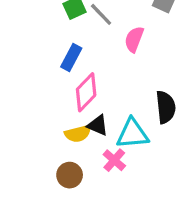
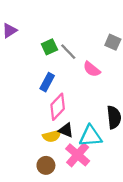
pink semicircle: (134, 39) -> (92, 69), turned -72
pink cross: (114, 160) -> (78, 155), size x1.5

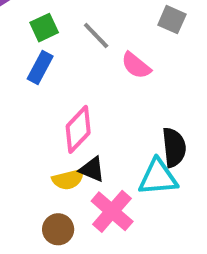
green square: (49, 47) -> (44, 28), moved
blue rectangle: (47, 82) -> (40, 67), moved
cyan triangle: (91, 136) -> (158, 177), moved

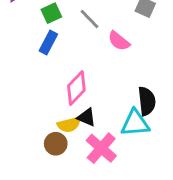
brown circle: (58, 229) -> (56, 144), moved

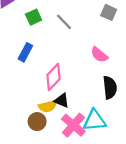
pink semicircle: (119, 41) -> (99, 55), moved
blue rectangle: (48, 42) -> (25, 52), moved
cyan triangle: (135, 123) -> (95, 120), moved

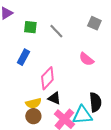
green square: (34, 17) -> (30, 27), turned 32
black semicircle: (110, 88) -> (95, 102), moved
yellow semicircle: (48, 106) -> (33, 103), moved

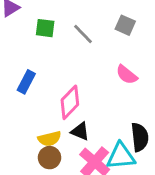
gray square: (94, 23) -> (125, 25), moved
blue rectangle: (23, 57) -> (26, 82), moved

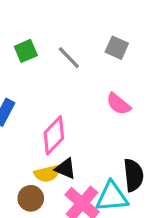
green square: (45, 28) -> (26, 51), turned -30
yellow semicircle: (50, 139) -> (47, 173), moved

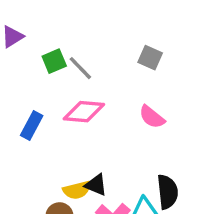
gray line: (69, 58) -> (80, 68), moved
pink diamond: (54, 135) -> (84, 112), moved, turned 51

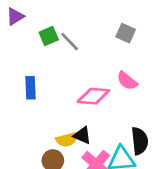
pink diamond: (84, 112) -> (93, 96), moved
blue rectangle: (32, 126) -> (30, 88), turned -30

